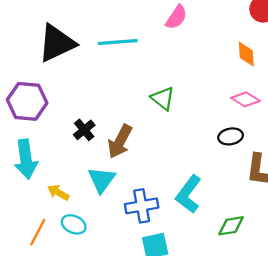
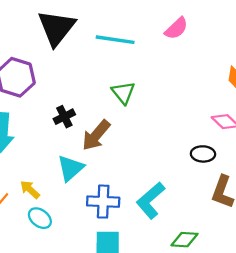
black triangle: (57, 43) -> (56, 28), turned -39
green triangle: (163, 98) -> (123, 93), moved
yellow arrow: (58, 192) -> (30, 190), moved
cyan ellipse: (74, 224) -> (40, 218), moved

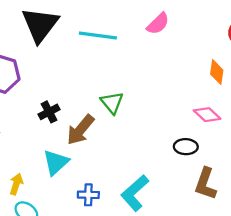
green triangle: (123, 93) -> (112, 103), moved
yellow arrow: (30, 190) -> (16, 184), turned 66
blue cross: (103, 202) -> (88, 195), size x0.7

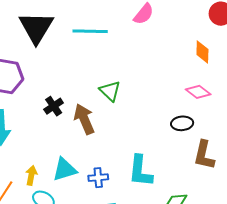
brown arrow: (80, 130) -> (84, 119), turned 124
cyan triangle: (56, 162) -> (64, 169), moved, turned 32
cyan L-shape: (135, 193) -> (140, 171), turned -36

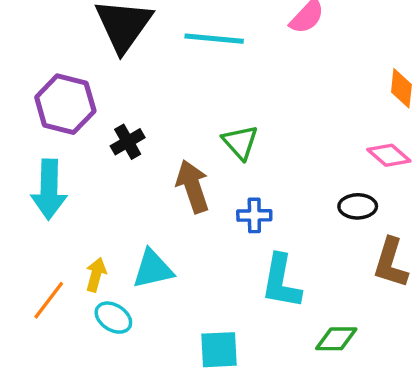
black cross: (54, 106) -> (128, 142), moved
blue cross: (98, 178) -> (254, 215), moved

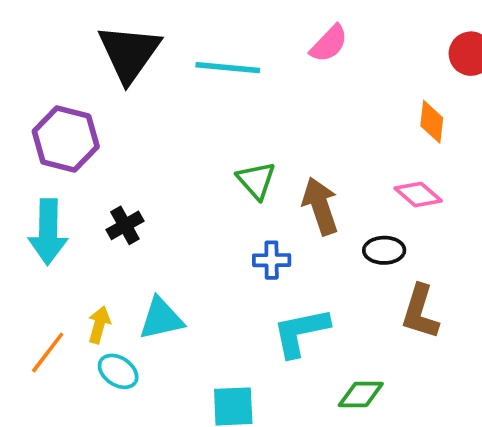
black cross: (128, 142) -> (125, 225), moved
brown arrow: (193, 186) -> (320, 206), moved
cyan L-shape: (281, 282) -> (301, 332), turned 68

